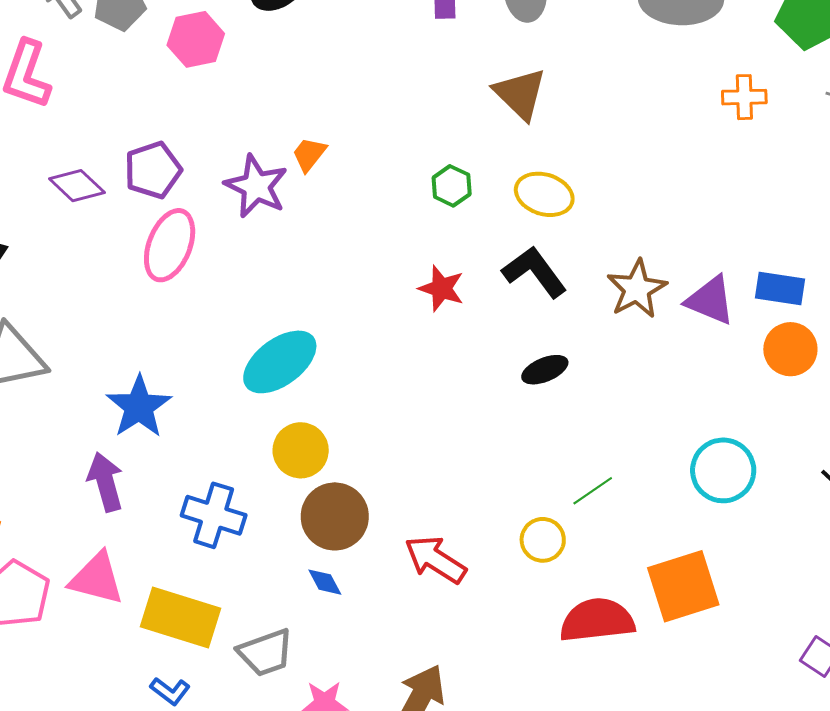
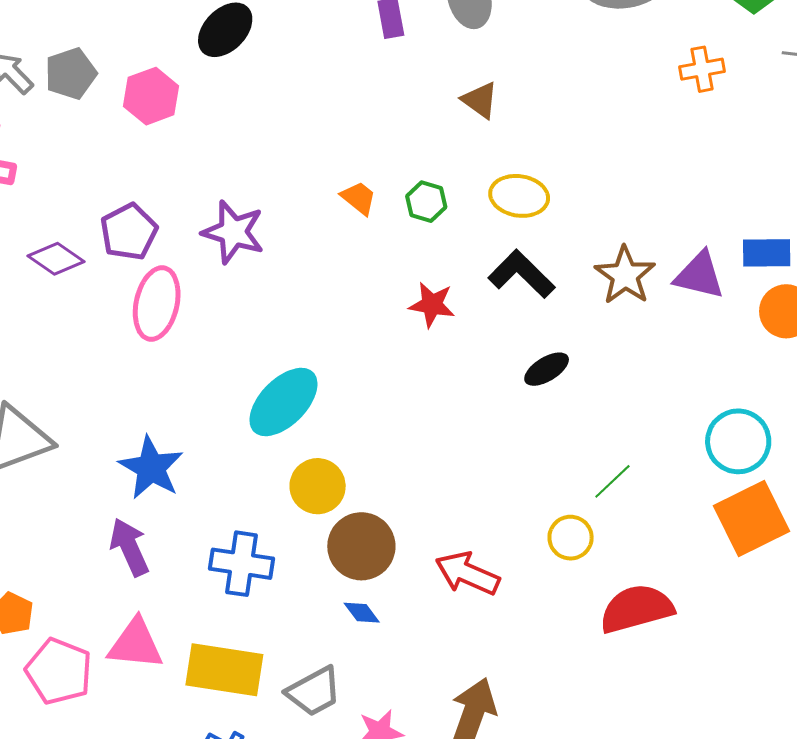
brown triangle: (520, 94) -> (480, 100), size x0.7
orange trapezoid: (309, 154) -> (359, 198), moved, turned 99
orange square: (683, 586) -> (752, 518), moved

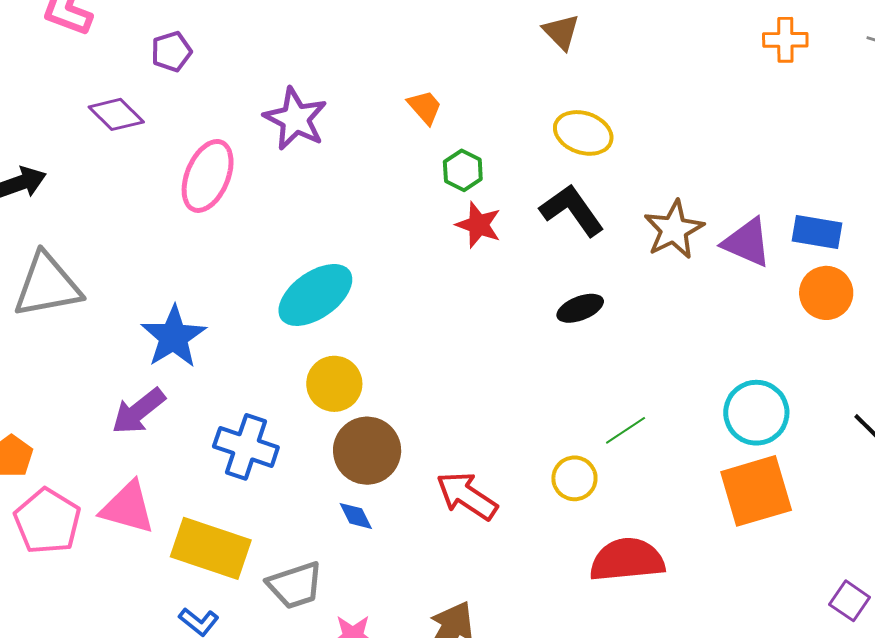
green hexagon: (426, 202) -> (463, 170), moved
purple pentagon: (129, 232) -> (171, 52), moved, size x0.7
purple arrow: (129, 547) -> (138, 411), turned -114

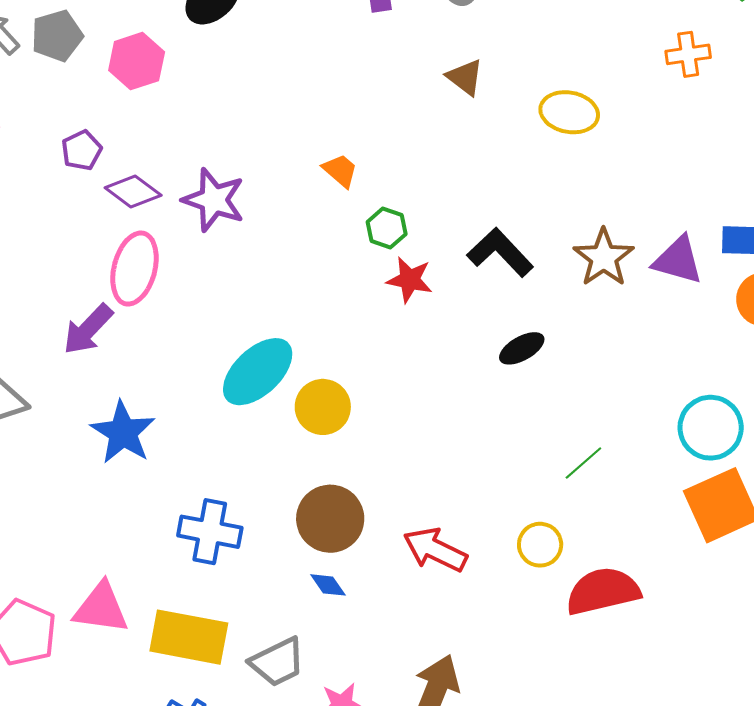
purple diamond: (116, 114) -> (133, 192), moved
yellow ellipse: (583, 133) -> (569, 112), moved
yellow circle: (334, 384) -> (323, 407), moved
purple arrow: (138, 411) -> (88, 329), moved
yellow circle: (574, 478) -> (540, 545), moved

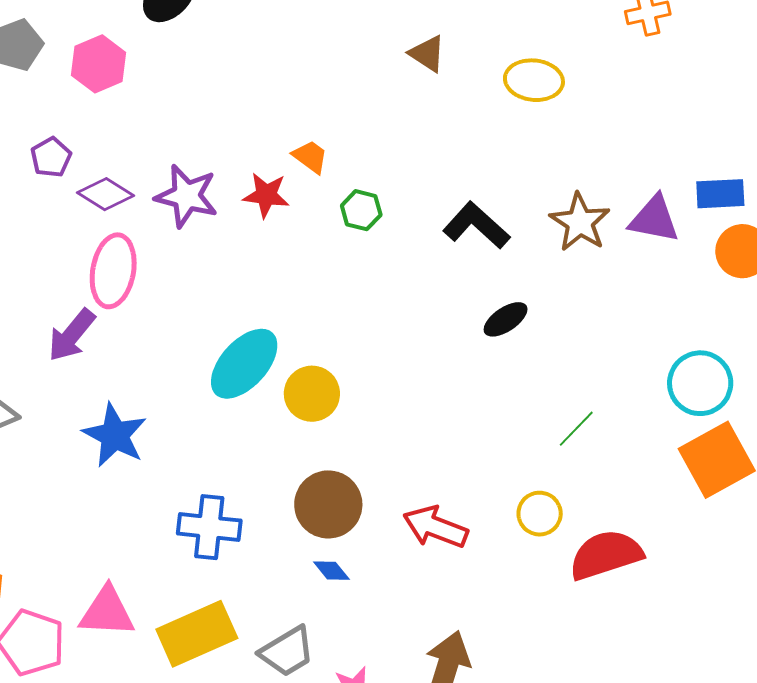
red star: (410, 280) -> (266, 195), moved
yellow rectangle: (189, 637) -> (197, 634), turned -30

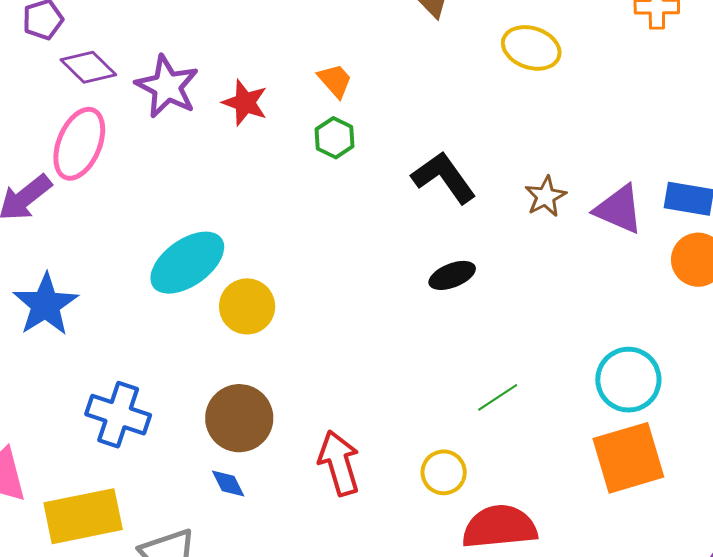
orange trapezoid: (310, 157) -> (335, 81), moved
brown star: (580, 222) -> (546, 197), size x0.7
red arrow: (435, 527) -> (339, 463), turned 40

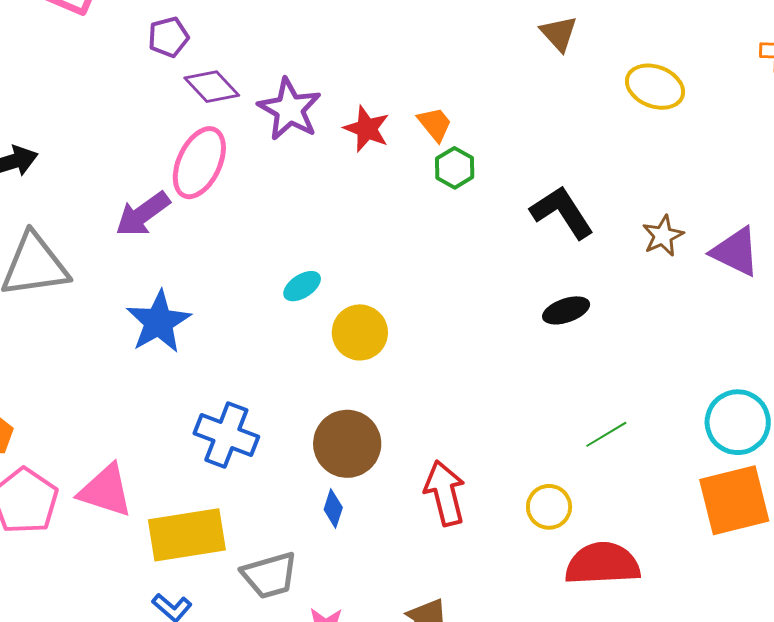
orange trapezoid: (335, 81) -> (435, 124), moved
cyan ellipse: (187, 263) -> (302, 286), size x0.5
blue diamond: (228, 483) -> (333, 509), turned 42

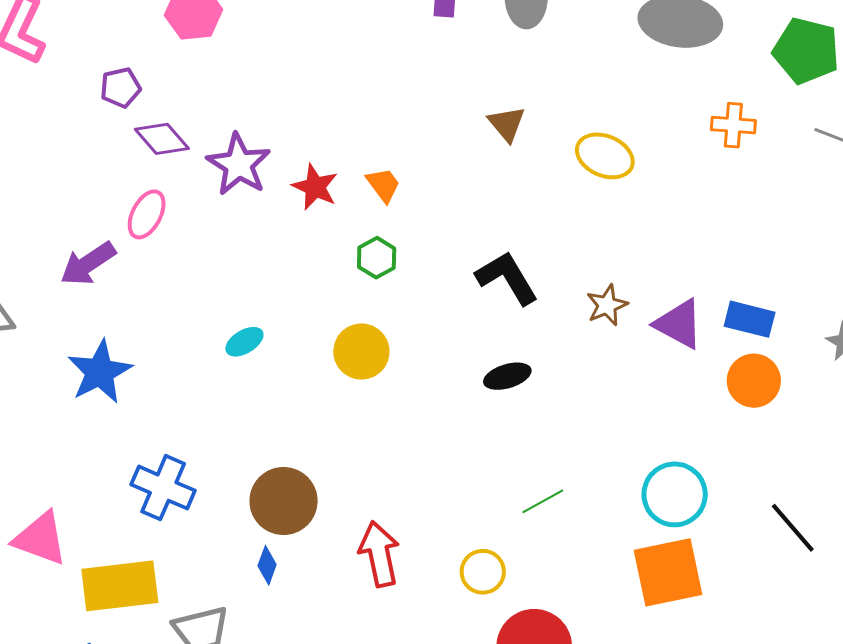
brown triangle: (559, 33) -> (507, 124), moved
pink ellipse: (199, 163) -> (147, 214), size x0.7
green hexagon: (455, 168) -> (377, 258), moved
yellow circle: (360, 332) -> (361, 352), moved

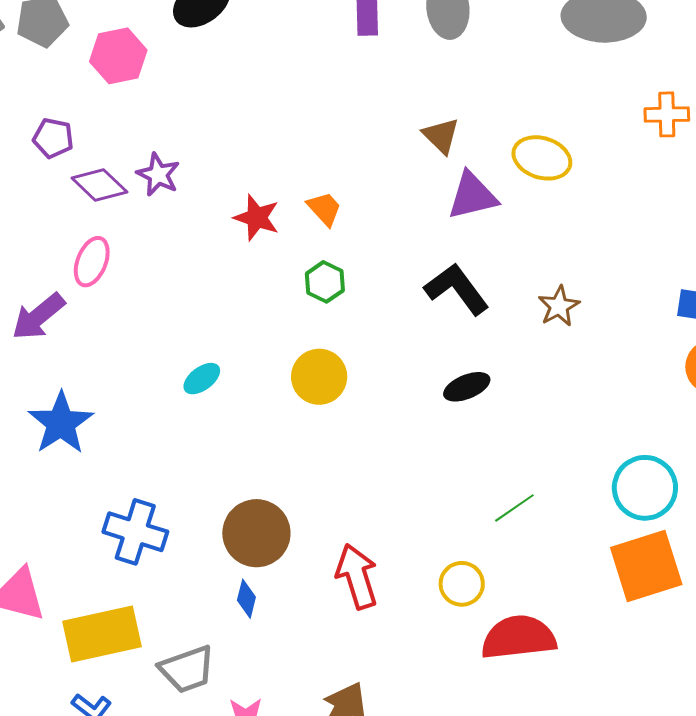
purple pentagon: (121, 88) -> (53, 138), turned 30
purple star: (239, 165) -> (158, 175), moved, size x0.7
purple triangle: (679, 324) -> (472, 196), moved, turned -36

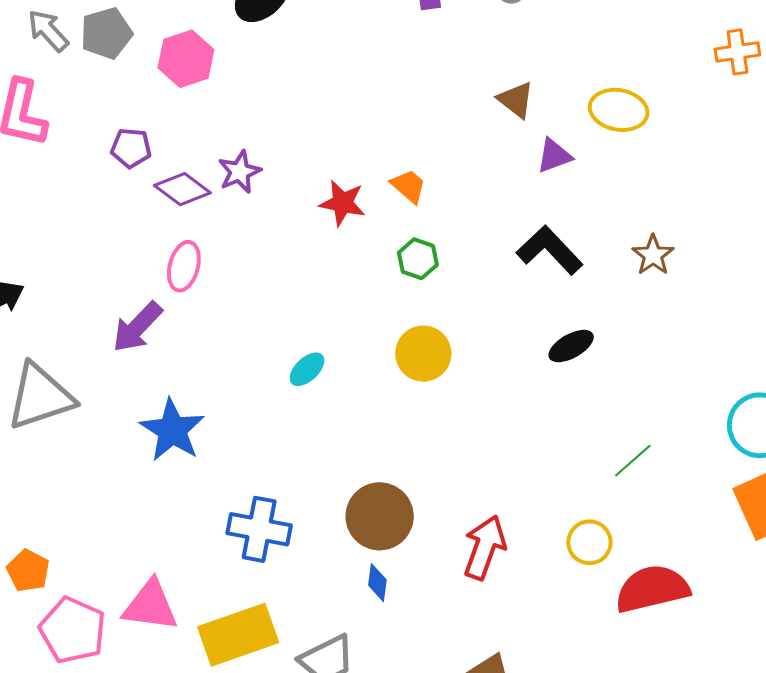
purple star: (158, 175) -> (240, 172), turned 30
purple triangle: (472, 196) -> (554, 156), size x0.7
red arrow: (357, 576) -> (485, 547), turned 44

